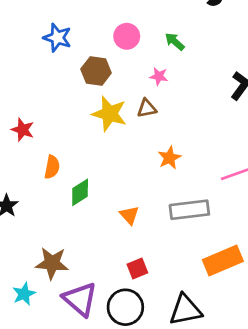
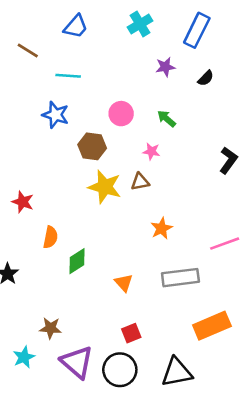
brown star: (52, 263) -> (50, 328), size x0.7

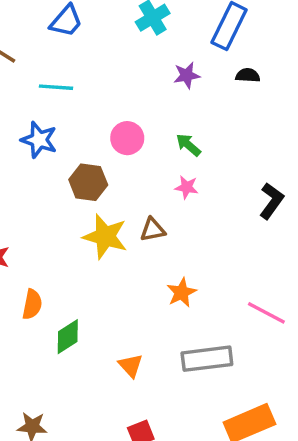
black semicircle: (206, 78) -> (248, 75), moved, turned -132
pink star: (151, 151) -> (187, 187), moved
pink line: (225, 244) -> (266, 313), turned 48

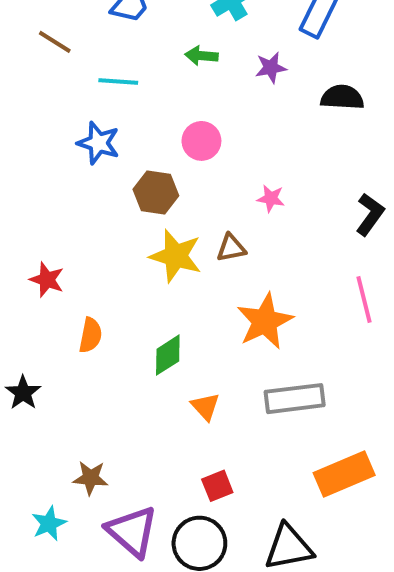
black semicircle: (248, 75) -> (342, 97), moved, size x1.5
green arrow: (188, 145) -> (201, 56), moved, turned -36
orange star: (182, 293) -> (265, 321), size x1.6
pink line: (266, 313) -> (364, 300), moved, turned 48
green diamond: (68, 337) -> (168, 355), moved

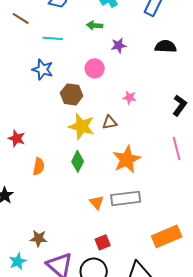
purple star: (271, 68) -> (119, 45), moved
green diamond: (168, 355) -> (78, 161), moved, turned -30
gray rectangle: (295, 399) -> (126, 198), moved

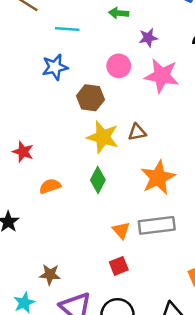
blue star: (43, 69) -> (55, 67), turned -30
pink star: (130, 97) -> (162, 76), moved, size x2.0
orange semicircle: (39, 166) -> (50, 186), turned -120
red square: (103, 242) -> (119, 266), moved

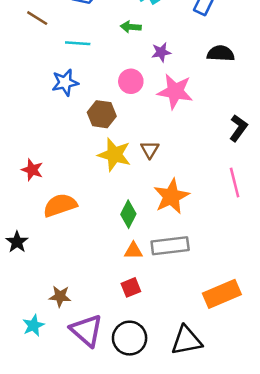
brown triangle: (137, 132) -> (150, 150), turned -48
green diamond: (98, 180) -> (128, 214), moved
orange semicircle: (50, 186) -> (60, 205), size x1.5
orange triangle: (121, 230) -> (133, 251), turned -48

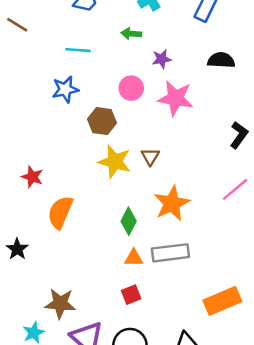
brown line: (37, 18) -> (17, 25), moved
pink line: (235, 182) -> (235, 189), turned 64
orange semicircle: (60, 205) -> (60, 212), turned -48
brown star: (60, 296) -> (60, 303), size x1.4

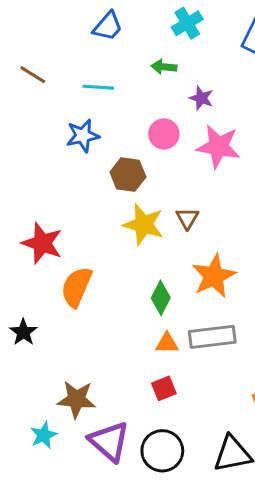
brown line: (17, 25) -> (33, 75), moved
purple star: (162, 59) -> (201, 98), turned 30
red star: (32, 177) -> (42, 243), size x1.5

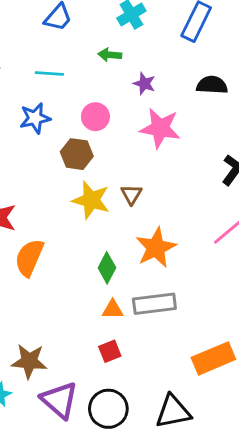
pink circle: (164, 134) -> (95, 117), moved

